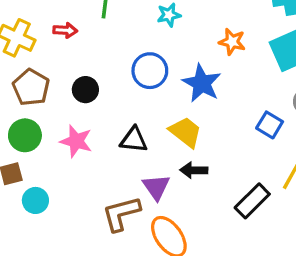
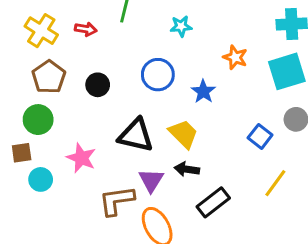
blue star: (202, 83) -> (203, 92), size x0.7
black triangle: (134, 140) -> (136, 135), size x1.4
pink star: (76, 141) -> (81, 158), moved
black rectangle: (252, 201) -> (213, 202), moved

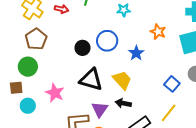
black circle: (98, 85) -> (82, 48), moved
yellow line: (275, 183) -> (169, 113), moved

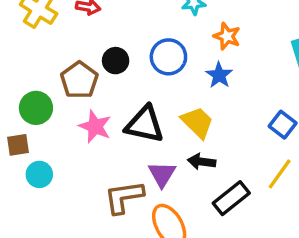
orange star: (158, 32) -> (227, 36), moved
brown pentagon: (36, 39) -> (79, 80), moved
black circle: (82, 48) -> (116, 61), moved
pink star: (55, 93) -> (95, 126), moved

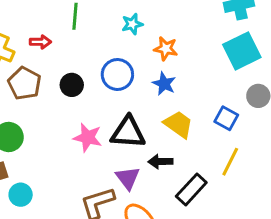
brown pentagon: (79, 80) -> (24, 83), moved
yellow trapezoid: (197, 122) -> (178, 124), moved
black triangle: (145, 124) -> (128, 132), moved
pink star: (95, 126) -> (88, 138), moved

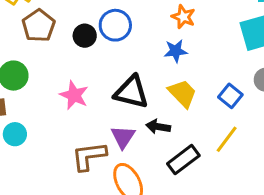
blue circle: (117, 74) -> (115, 25), moved
blue star: (164, 84) -> (176, 51), turned 30
pink star: (88, 138) -> (74, 95), moved

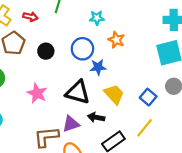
blue circle: (115, 25) -> (82, 49), moved
blue star: (176, 51) -> (98, 67), moved
purple triangle: (123, 137) -> (71, 124), turned 36

